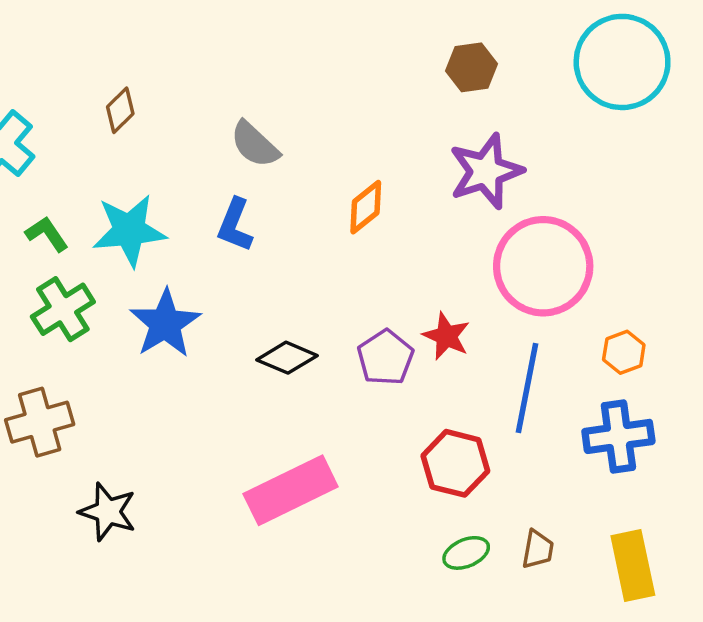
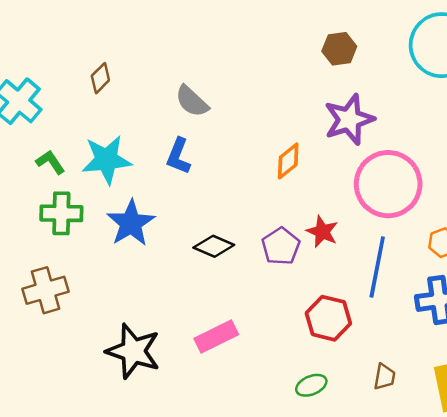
orange diamond: (366, 207) -> (288, 161), moved
green cross: (63, 309) -> (61, 213), turned 33
pink rectangle: (291, 490) -> (216, 337), size x0.7
black star: (108, 512) -> (133, 351), moved, size x1.4
green ellipse: (466, 553) -> (311, 385), moved

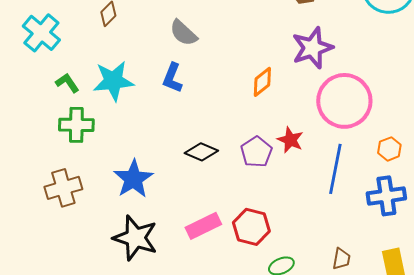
blue star: (131, 223) -> (133, 179), moved
red hexagon: (328, 318) -> (251, 227), moved

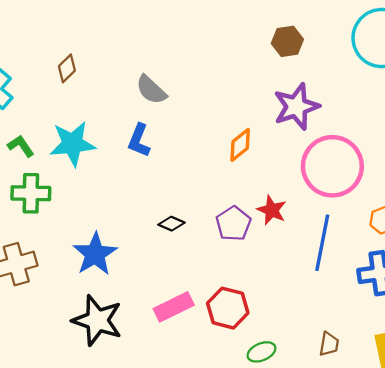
black diamond: (201, 152) -> (171, 224), size x0.7

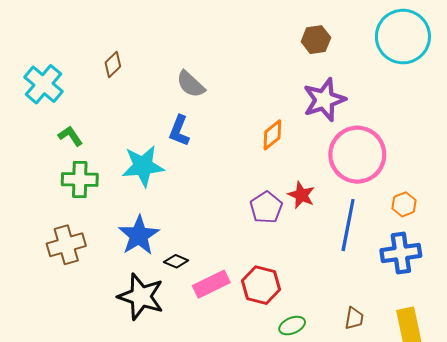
cyan star: (72, 144) -> (143, 166), moved
black diamond: (171, 224) -> (176, 261), moved

